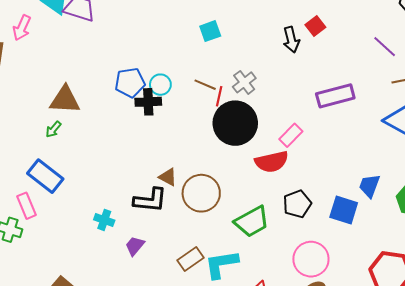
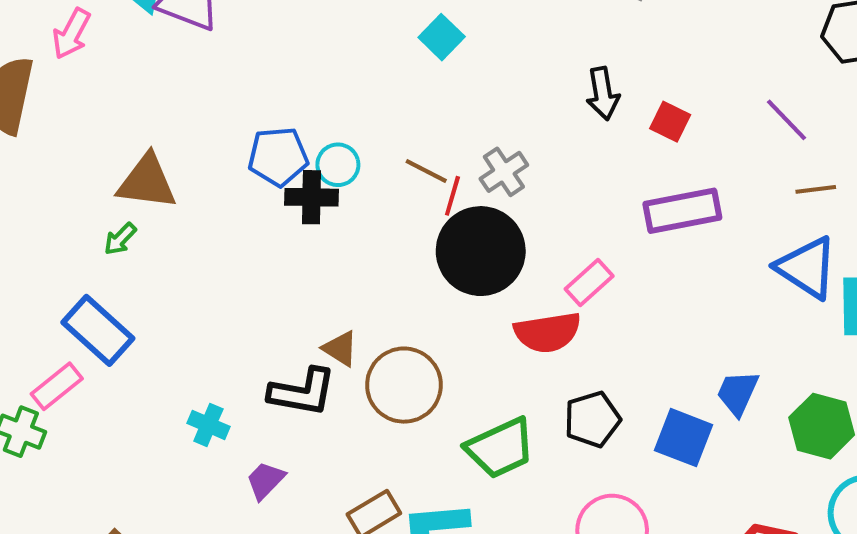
red square: (315, 26) -> (670, 122), moved, turned -30
cyan square: (210, 31) -> (442, 37), moved, turned -30
pink rectangle: (26, 206) -> (57, 386), turned 70

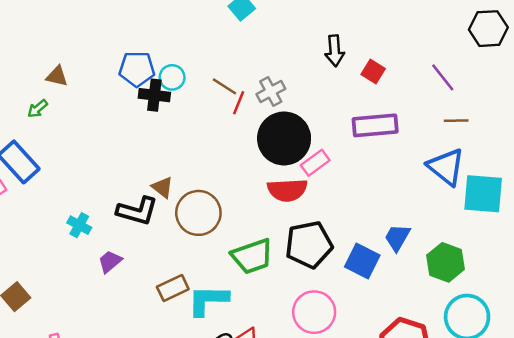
brown triangle: (147, 182) -> (57, 76), size x0.6
black circle: (481, 251) -> (284, 138), moved
black pentagon: (592, 419) -> (309, 245), size x1.4

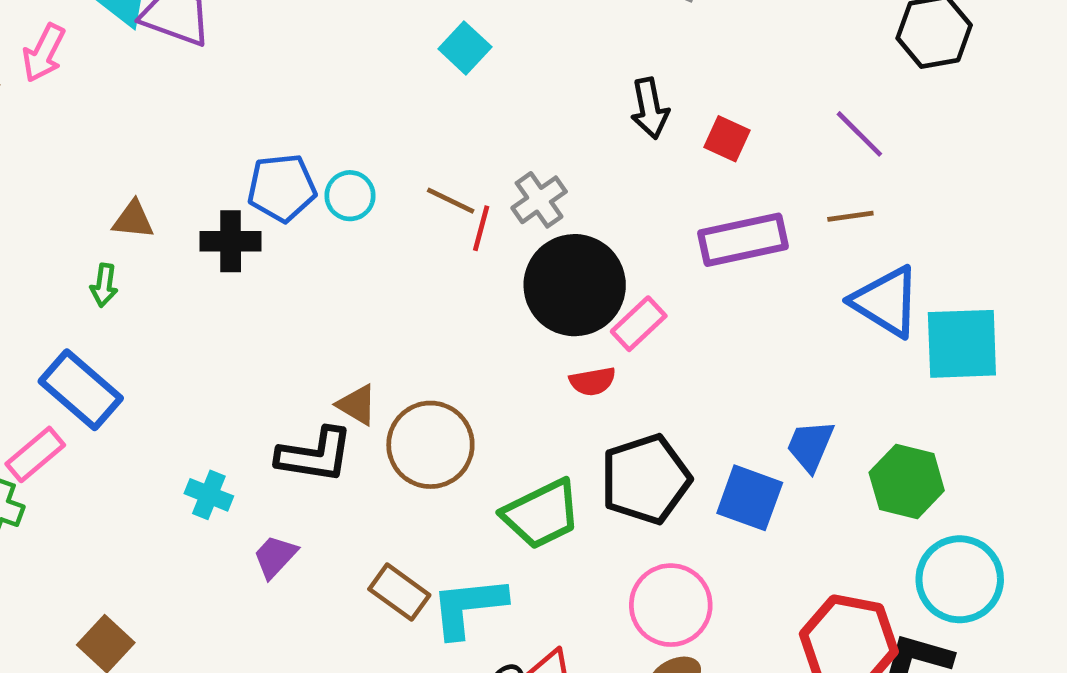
black cross: (154, 95) -> (231, 241), moved
green arrow: (38, 109) -> (104, 285), turned -35
brown line: (456, 121) -> (850, 216), moved
red semicircle: (287, 190) -> (593, 381), size x0.6
brown rectangle: (173, 288) -> (399, 592), turned 68

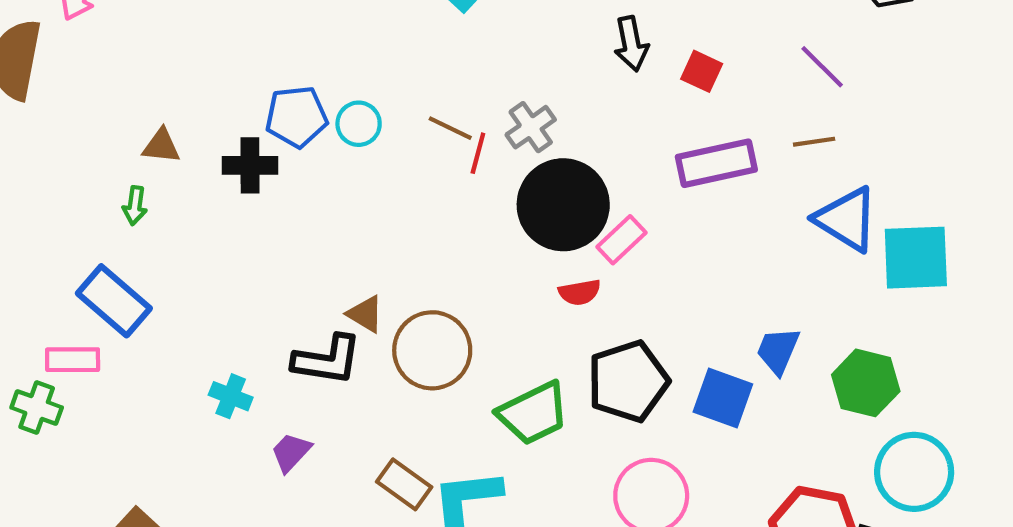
pink rectangle: (35, 454) -> (73, 360), turned 40

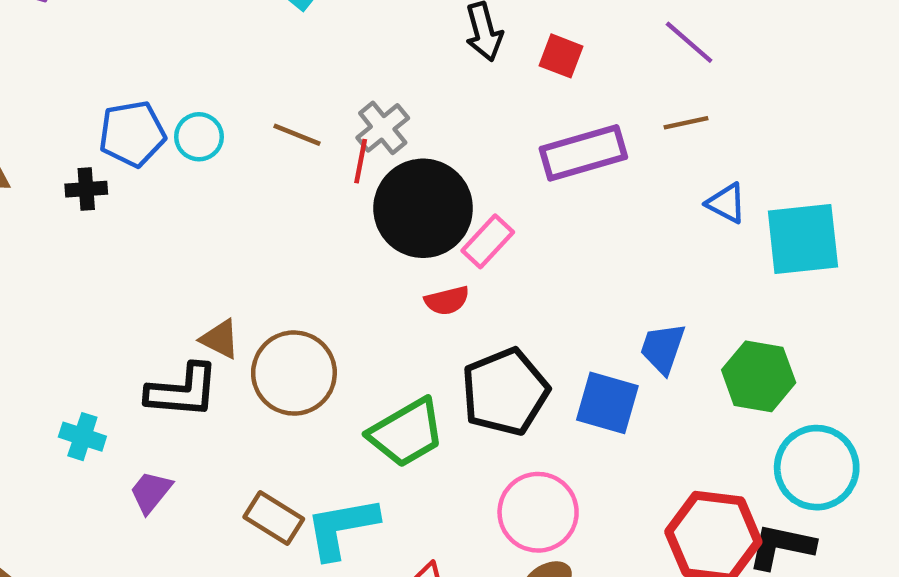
red line: (478, 153) -> (361, 161), moved
black cross: (250, 165) -> (86, 189), size x0.7
blue triangle: (847, 219) -> (726, 203), size x0.6

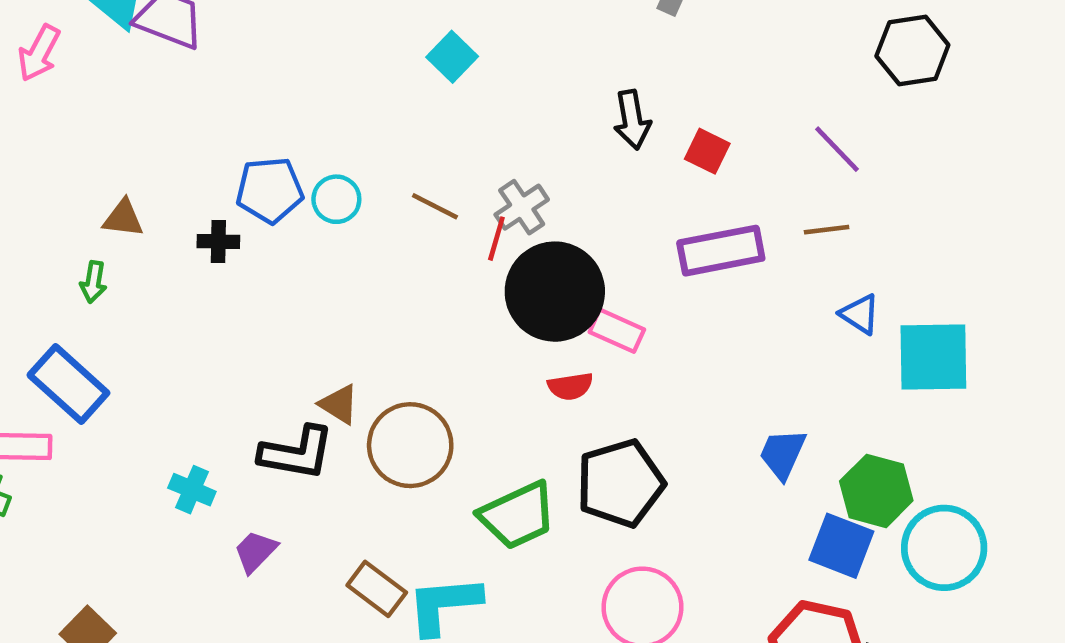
pink rectangle: (488, 241) -> (617, 331), turned 66
blue square: (607, 403) -> (841, 546), moved
cyan circle: (817, 468) -> (944, 548), moved

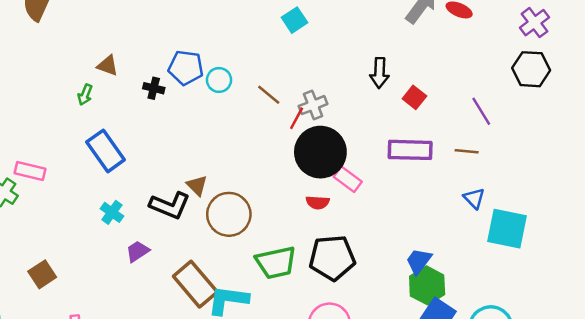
blue rectangle: (68, 384) -> (106, 151), moved
green hexagon: (876, 491) -> (427, 285), moved
brown rectangle: (377, 589) -> (195, 284), size x1.5

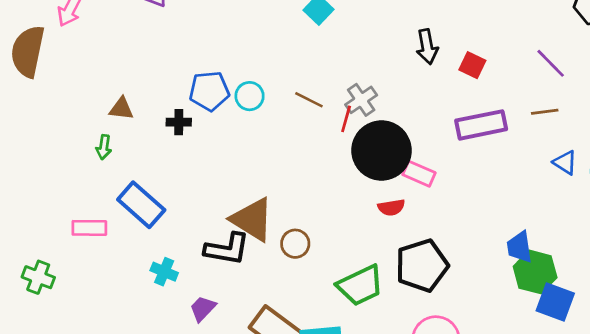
pink rectangle: (30, 171) -> (89, 228), moved
brown triangle: (197, 185) -> (252, 220), size x1.8
brown circle: (229, 214) -> (295, 244), size x0.6
blue trapezoid: (419, 261) -> (519, 247), turned -32

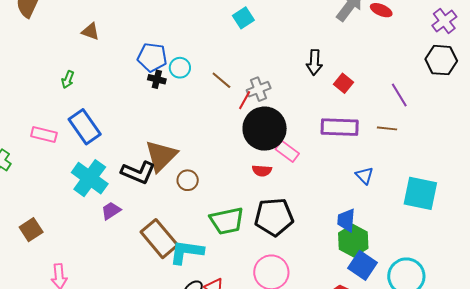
brown triangle: (121, 109) -> (90, 31), moved
black cross: (179, 122) -> (157, 79), moved
blue triangle: (565, 162) -> (364, 176), moved
brown triangle: (252, 220) -> (161, 156), turned 30
cyan cross: (164, 272) -> (90, 178), size x1.8

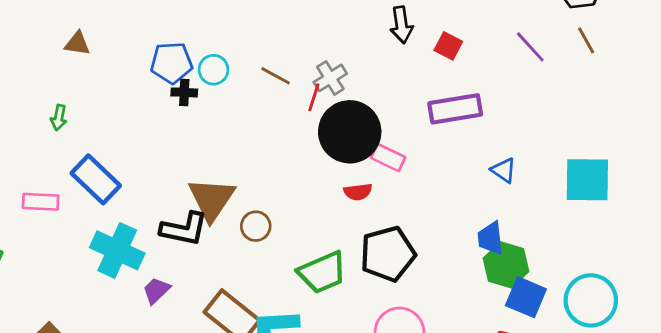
brown line: (387, 128) -> (586, 40), moved, turned 66

